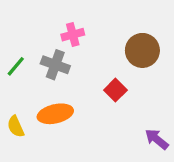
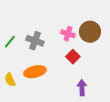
pink cross: (73, 35) -> (68, 34), moved, turned 32
purple arrow: (157, 139) -> (82, 88), moved, turned 49

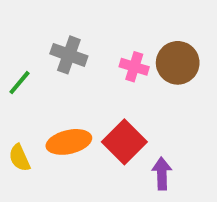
gray cross: (35, 41) -> (69, 55), moved
red square: (73, 57) -> (124, 142), moved, size x1.5

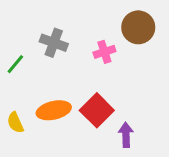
brown circle: (178, 63) -> (138, 27), moved
pink cross: (134, 67) -> (104, 52), turned -35

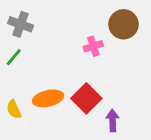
gray cross: (54, 43) -> (21, 24), moved

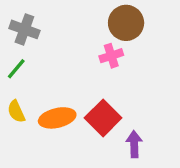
brown circle: (123, 24) -> (126, 23), moved
yellow semicircle: (14, 109) -> (16, 111), moved

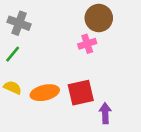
yellow semicircle: (16, 111) -> (13, 87), turned 138
red square: (103, 118) -> (81, 93), turned 32

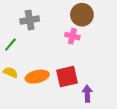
gray cross: (19, 23) -> (30, 20), moved, turned -30
pink cross: (87, 44) -> (72, 36), turned 32

